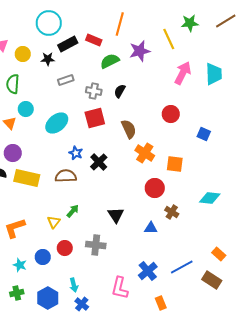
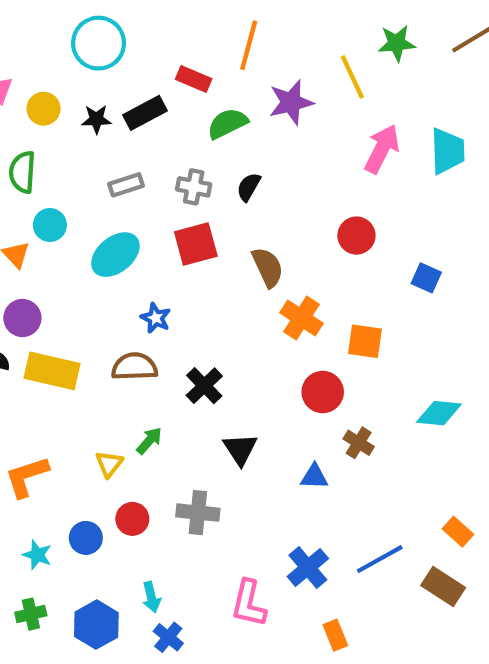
black rectangle: (68, 44) -> (145, 113), moved
gray rectangle: (66, 80) -> (126, 185), moved
black cross: (99, 162) -> (204, 386), moved

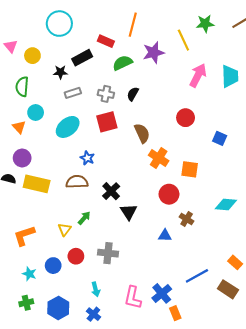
black star: (96, 119) -> (60, 72), moved
black triangle: (240, 449) -> (129, 212), moved
blue cross: (308, 568) -> (162, 293), moved
cyan arrow: (151, 597) -> (96, 289), moved

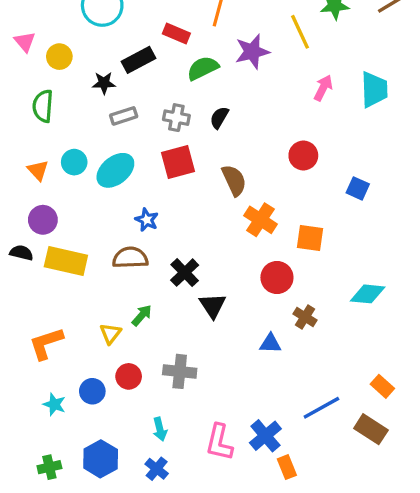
pink arrow: (198, 75) -> (323, 88), size x0.7
cyan circle: (36, 112) -> (74, 162), moved
green cross: (26, 303) -> (49, 467), moved

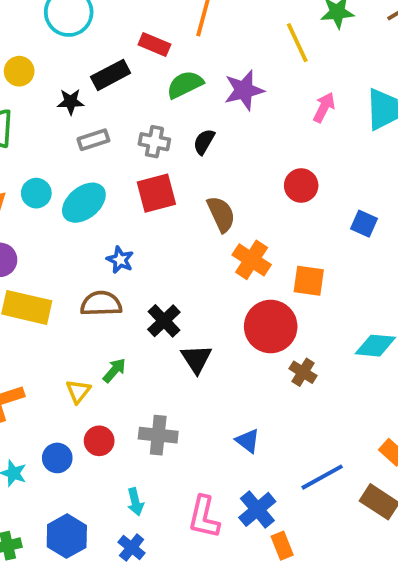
purple star: (252, 52) -> (244, 90), moved
red circle: (277, 277) -> (271, 327), size x1.4
blue triangle: (270, 343) -> (248, 441), moved, turned 35

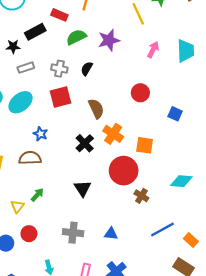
black cross: (164, 321) -> (85, 143), moved
gray cross: (158, 435) -> (73, 233), moved
blue triangle: (248, 441) -> (111, 234), turned -32
blue line: (322, 477) -> (162, 229), moved

